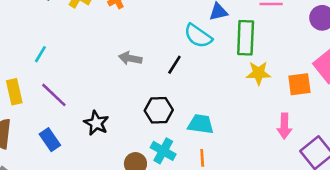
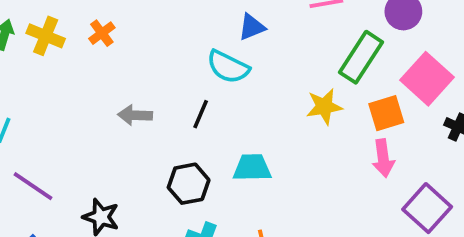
green rectangle: (246, 38) -> (361, 57), moved, turned 40
cyan trapezoid: (201, 124) -> (252, 168), moved
pink arrow: (284, 126) -> (383, 158), moved

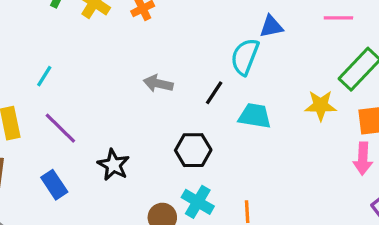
cyan semicircle: (228, 67) -> (245, 57), turned 75
cyan trapezoid: (252, 168) -> (255, 116), moved

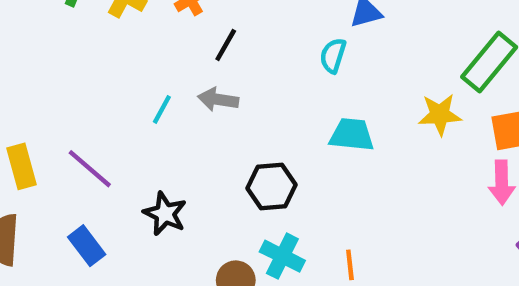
cyan semicircle: (245, 57) -> (333, 55), size x0.7
cyan line: (44, 76) -> (162, 109), moved
black line: (214, 93) -> (226, 45), moved

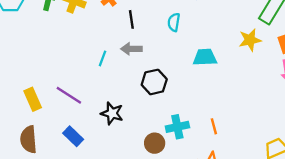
black line: (226, 45) -> (131, 19), turned -30
cyan semicircle: (333, 55) -> (174, 22), moved
black hexagon: (271, 186) -> (154, 82), moved
cyan cross: (282, 256) -> (177, 127), turned -30

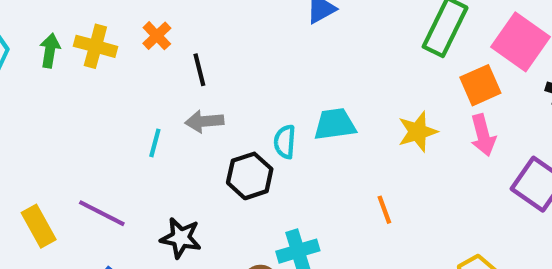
cyan semicircle: (174, 22) -> (285, 142), moved
yellow star: (250, 40) -> (418, 132), moved
orange line: (214, 126) -> (384, 210), moved

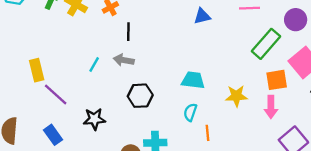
cyan semicircle: (285, 142) -> (190, 112), moved
yellow rectangle: (39, 226) -> (37, 70), moved
black star: (181, 238) -> (94, 119), turned -30

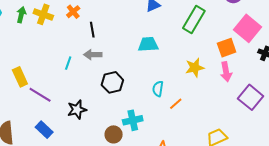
green rectangle: (266, 44) -> (194, 20), moved
cyan trapezoid: (193, 80) -> (148, 44), moved
orange line: (207, 133) -> (176, 104), turned 64

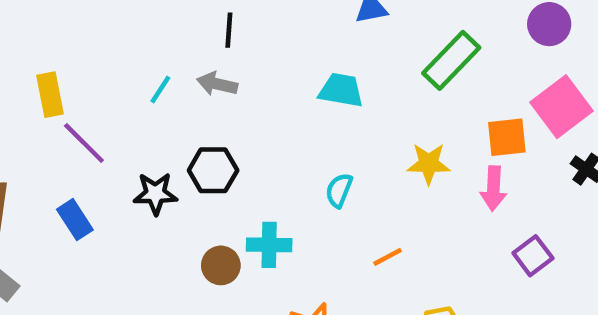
black hexagon: (112, 82) -> (213, 170), moved
purple square: (251, 97) -> (533, 256), size x0.7
orange line: (176, 104) -> (388, 257), moved

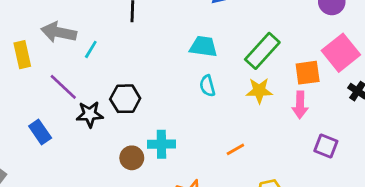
green rectangle: (451, 60) -> (262, 51), moved
gray arrow: (217, 84) -> (59, 32), moved, size x1.4
purple line: (84, 143) -> (63, 87), moved
cyan semicircle: (339, 190) -> (207, 86), moved, turned -35
purple square: (533, 256) -> (326, 146), turned -30

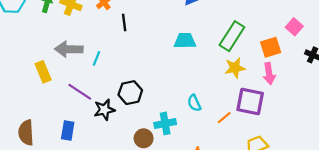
pink square: (341, 53) -> (294, 27), size x0.6
cyan semicircle: (207, 86) -> (194, 103), moved
blue rectangle: (40, 132) -> (68, 130), turned 54
purple square: (326, 146) -> (250, 101), moved, size x1.5

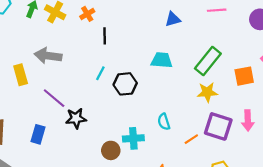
cyan line: (97, 58) -> (100, 73), moved
pink arrow: (269, 74) -> (248, 120), moved
black hexagon: (130, 93) -> (125, 84), moved

